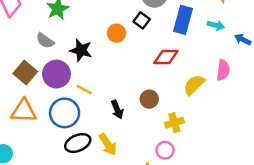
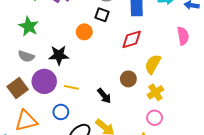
brown square: (25, 73) -> (18, 88), turned 30
yellow semicircle: (194, 85) -> (153, 64), moved
blue circle: (65, 113) -> (61, 112), size x0.6

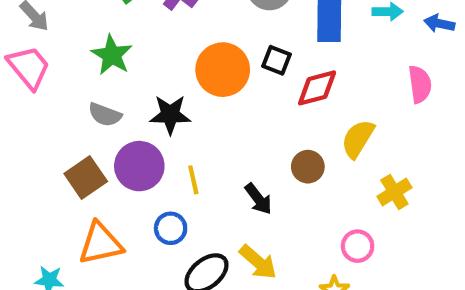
black square: (102, 15) -> (277, 60), moved
orange circle: (84, 32) -> (223, 70), size x1.6
yellow line: (71, 87) -> (193, 180), turned 64
yellow cross: (155, 92) -> (394, 192), moved

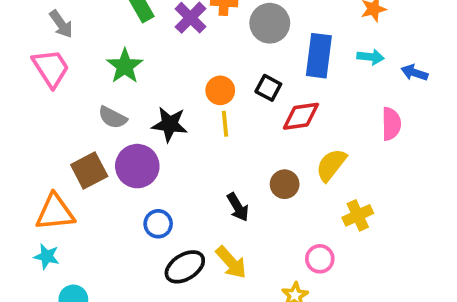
orange circle: (223, 70) -> (220, 90), size x0.6
yellow line: (193, 180) -> (225, 124), moved
orange triangle: (100, 243) -> (55, 212), moved

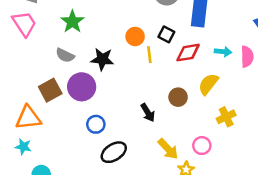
cyan arrow: (371, 57) -> (223, 52), moved
yellow line: (225, 124) -> (149, 55), moved
yellow arrow: (231, 262) -> (168, 149), moved

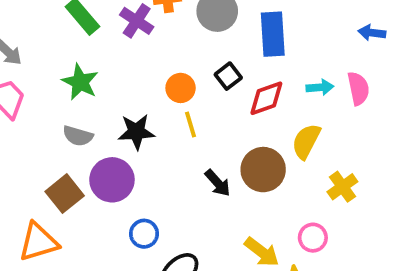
black square: (166, 34) -> (228, 76), turned 35
yellow line: (149, 55) -> (191, 124), moved
brown circle: (178, 97) -> (263, 170), size x1.5
black arrow: (148, 113) -> (218, 183), moved

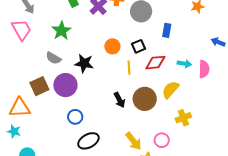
blue rectangle: (273, 34) -> (167, 30), size x0.6
yellow line: (191, 124) -> (129, 68), moved

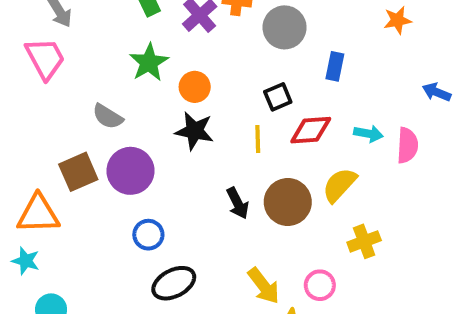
green star: (61, 31) -> (149, 62), moved
orange circle: (112, 46) -> (195, 87), moved
black star: (84, 63) -> (194, 131), moved

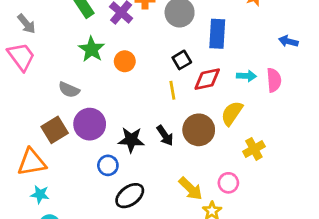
blue rectangle: (335, 66) -> (217, 34), size x1.5
black star: (194, 131) -> (131, 140), moved
cyan star: (26, 261) -> (40, 194), moved

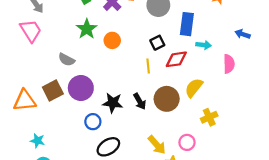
cyan arrow: (246, 76) -> (204, 45), moved
orange triangle: (32, 162) -> (25, 101), moved

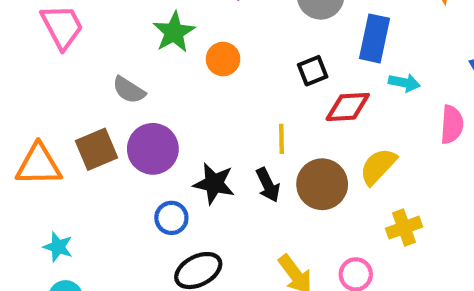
yellow line: (148, 66) -> (282, 139), moved

